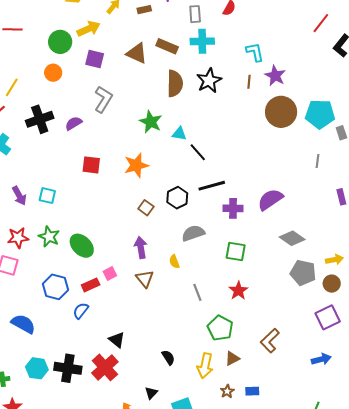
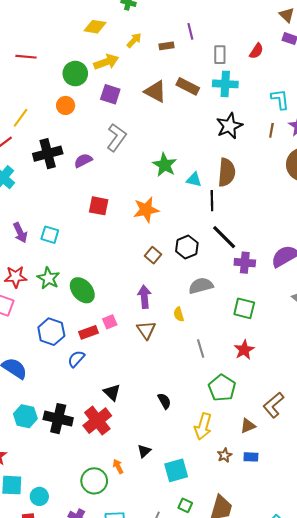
brown semicircle: (175, 84) -> (227, 172), moved
black line: (198, 152) -> (212, 201), turned 36
black line: (212, 186) -> (224, 237), turned 56
black semicircle: (168, 357) -> (164, 401), moved
brown triangle: (232, 358) -> (248, 426), moved

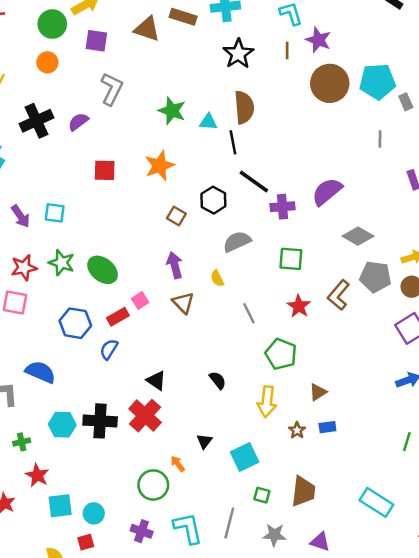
brown L-shape: (273, 405) -> (339, 295), moved

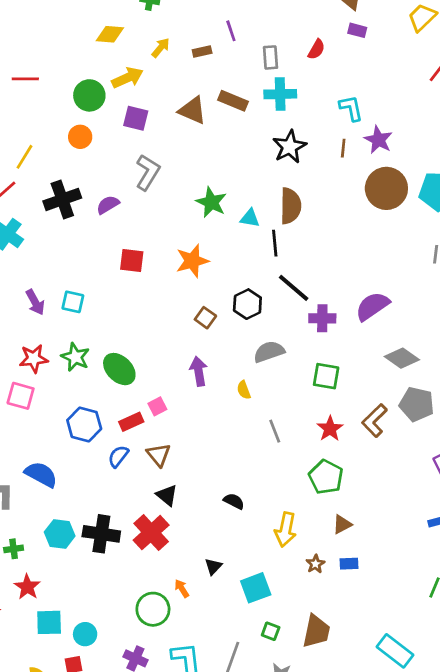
brown triangle: (183, 303) -> (159, 455), moved
green pentagon: (281, 354) -> (326, 477), moved
black semicircle: (218, 380) -> (234, 501), turned -30

